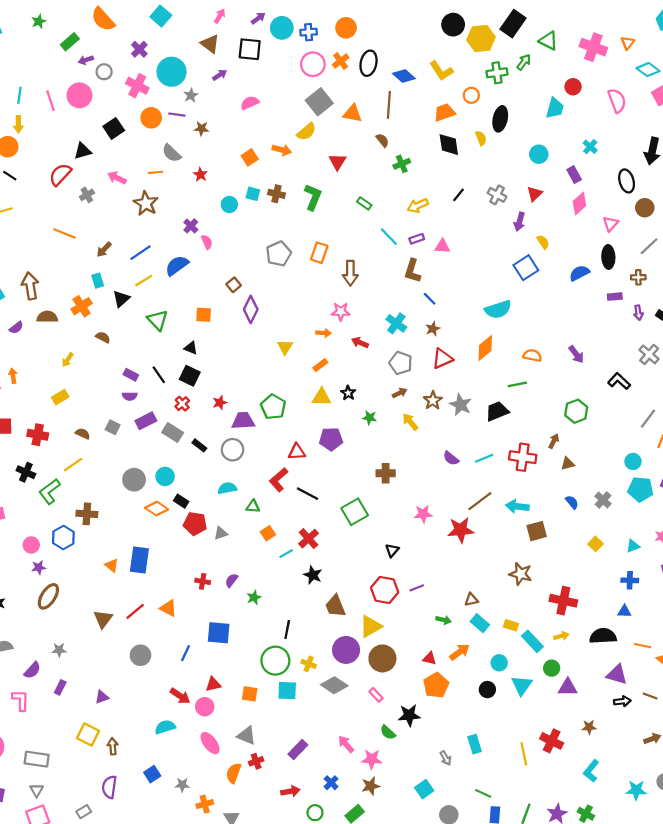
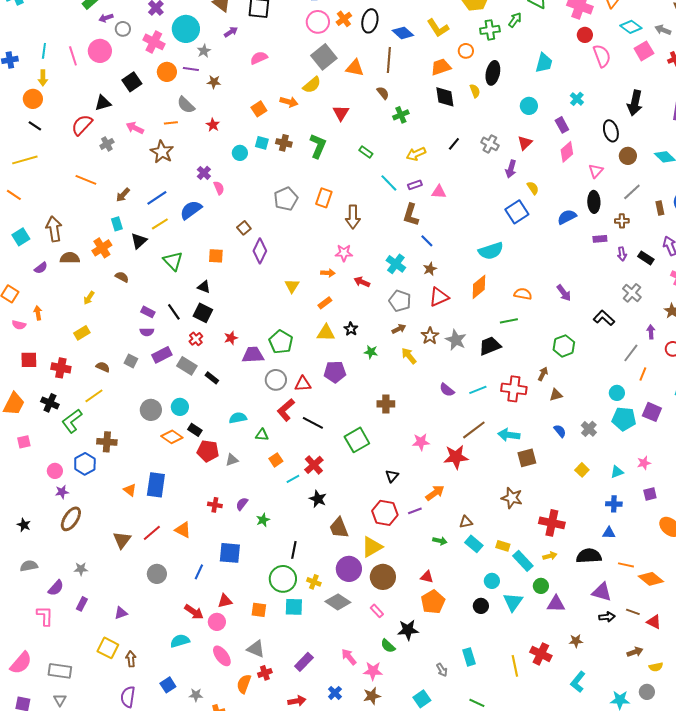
red circle: (573, 87) -> (585, 35), moved
gray circle: (233, 450) -> (276, 380), moved
orange arrow: (460, 652) -> (435, 493), moved

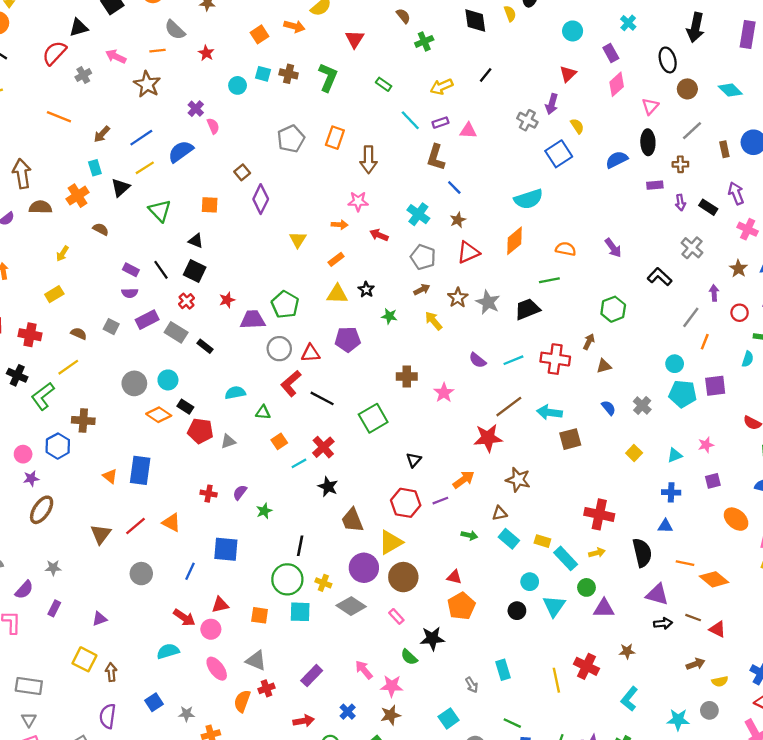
gray cross: (490, 144) -> (527, 120), moved
purple square: (652, 412) -> (715, 386), turned -30
pink star: (421, 442) -> (444, 393), moved, turned -30
brown star: (512, 498) -> (518, 480), moved
black semicircle: (589, 556) -> (642, 553), turned 80

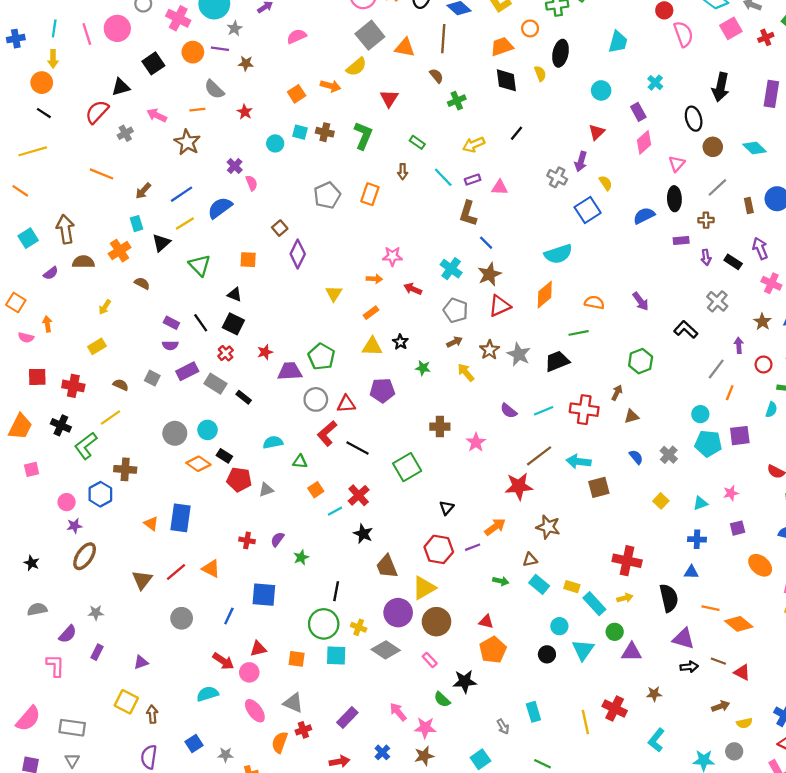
brown arrow: (369, 160) -> (403, 172), moved, size x0.6
brown star: (458, 220) -> (489, 274), size x1.5

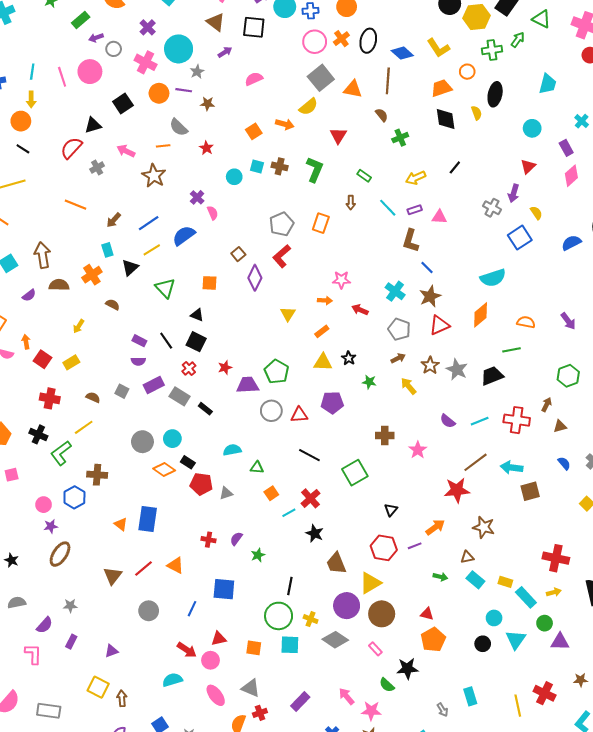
red square: (37, 377) -> (42, 359), moved, turned 36
red L-shape: (327, 433) -> (282, 256), moved

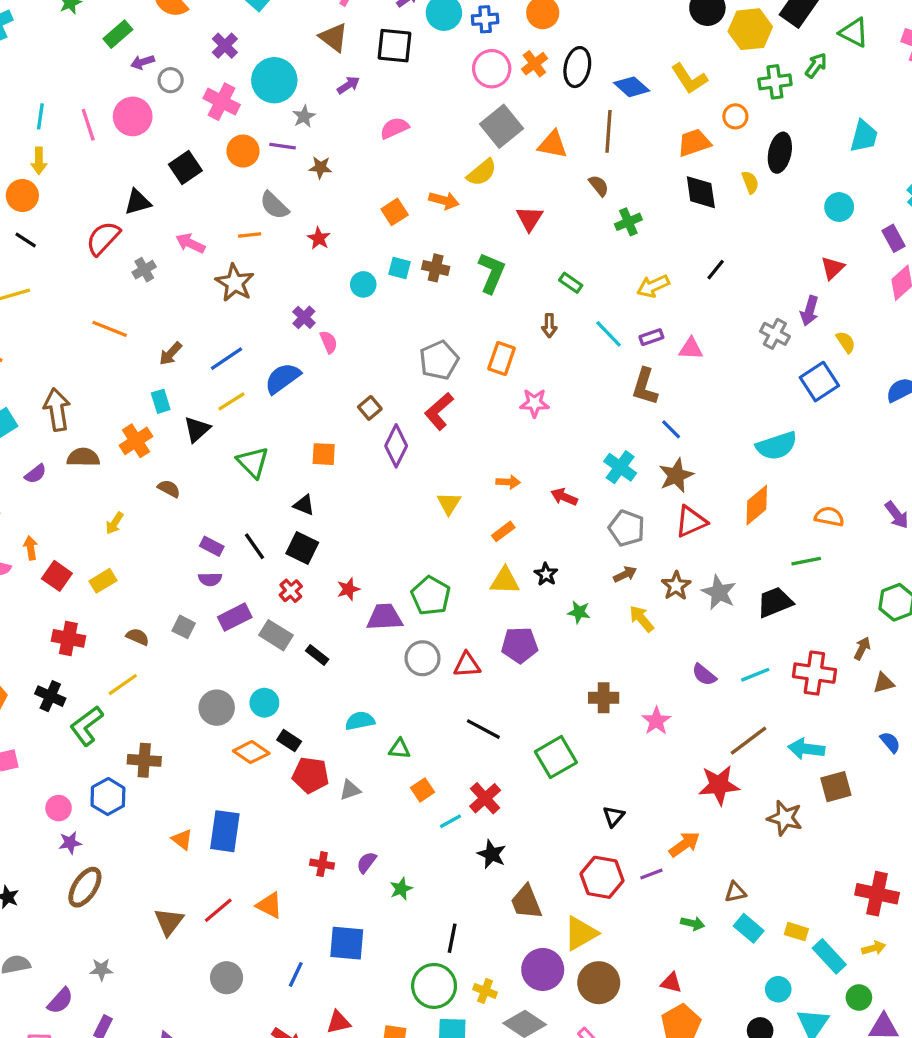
pink star: (341, 280) -> (534, 403), moved
brown star: (484, 527) -> (785, 818), moved

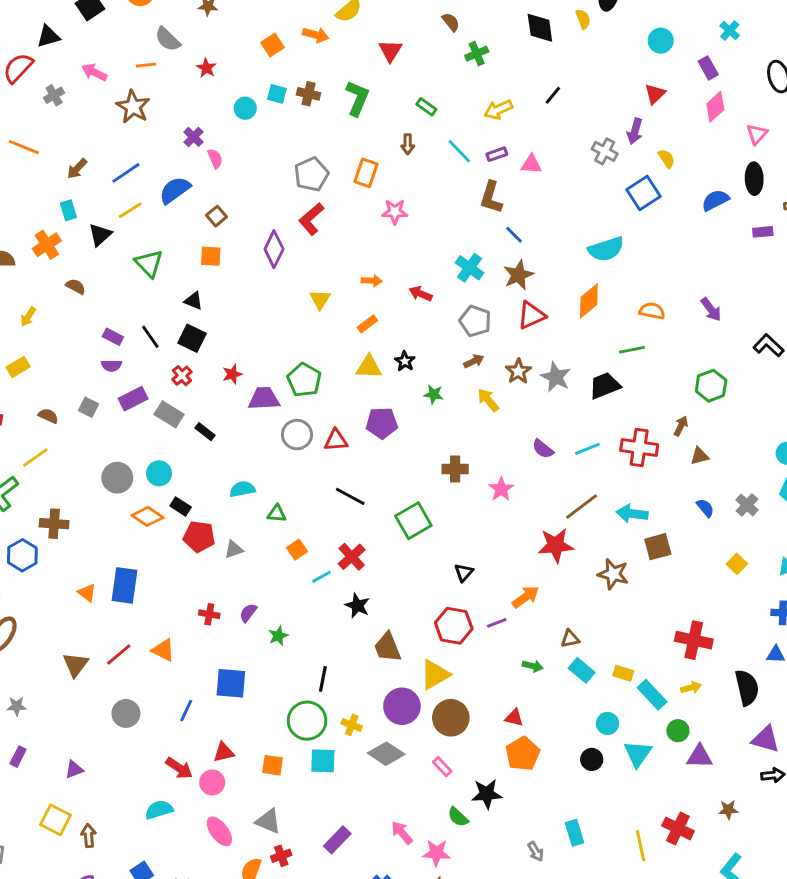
brown square: (370, 408) -> (216, 216), moved

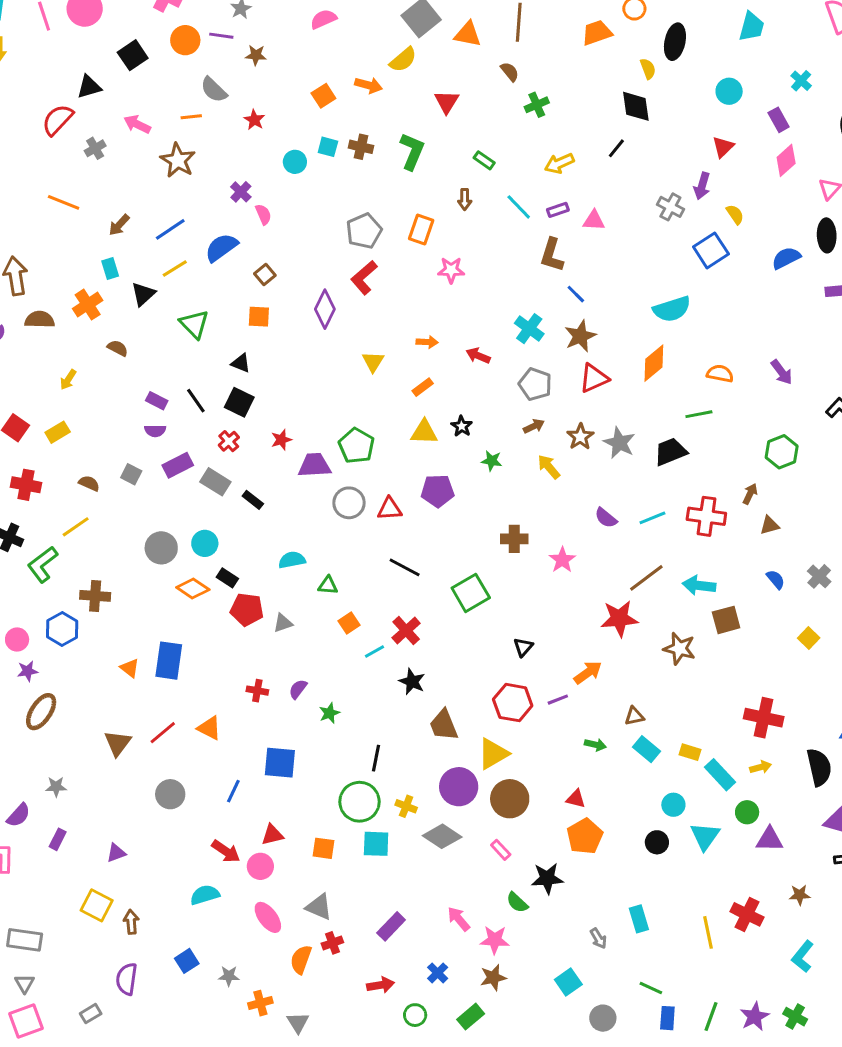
black diamond: (540, 28) -> (636, 106), moved

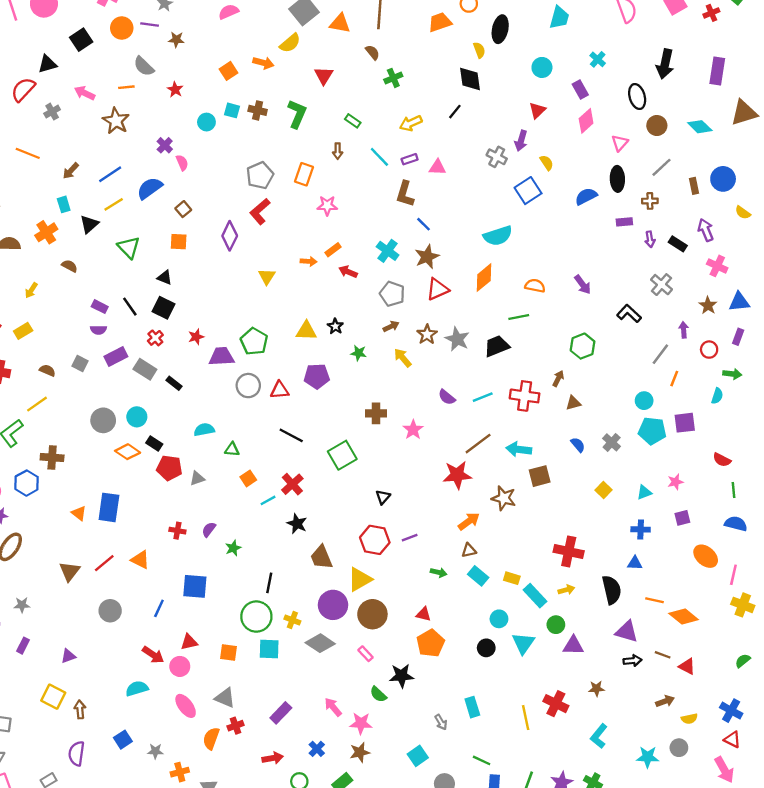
orange rectangle: (423, 387) -> (333, 250), moved
orange arrow: (588, 673) -> (469, 521), moved

